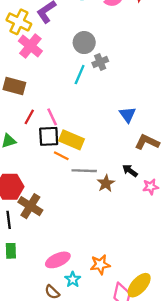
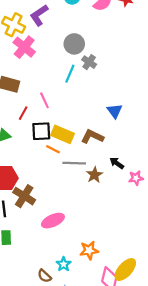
gray cross: (100, 62) -> (89, 62), turned -32
pink line: (52, 117) -> (44, 100), moved
brown L-shape: (147, 142) -> (92, 137), moved
pink ellipse: (58, 260) -> (53, 221), moved

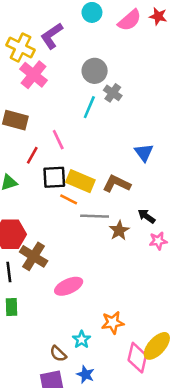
pink star: (136, 178) -> (158, 241), moved

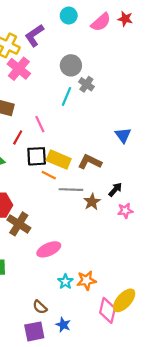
blue triangle: (144, 153) -> (123, 135), moved
black arrow: (146, 216) -> (115, 190), turned 96
cyan star: (82, 339) -> (65, 282), moved

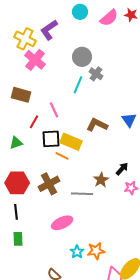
brown L-shape: (90, 162) -> (97, 125), moved
gray line: (71, 190) -> (82, 194), moved
brown cross: (19, 224) -> (49, 184), moved, turned 30

